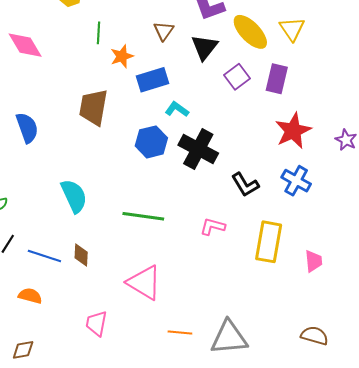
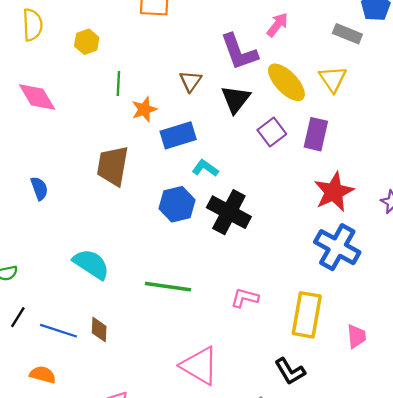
blue semicircle: (27, 128) -> (39, 188), size x0.7
blue cross: (296, 181) -> (337, 247), size x1.4
black L-shape: (245, 185) -> (290, 371), moved
cyan semicircle: (74, 196) -> (91, 264), turned -32
pink triangle: (144, 283) -> (200, 366), moved

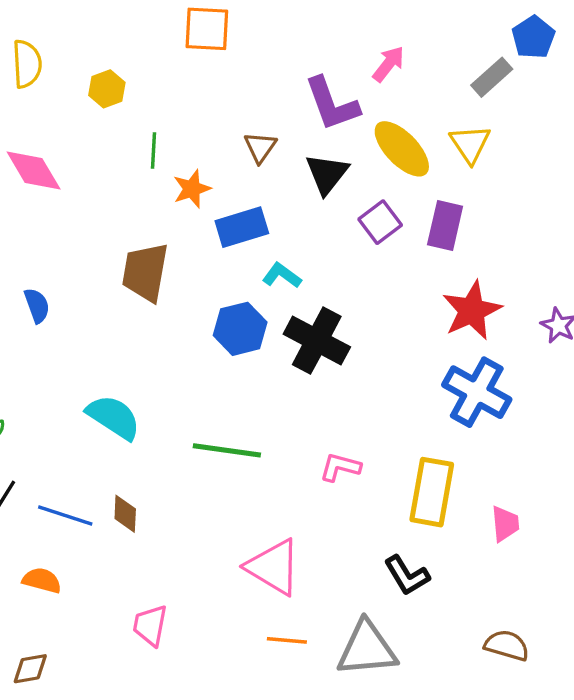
gray rectangle: (347, 34) -> (492, 77), turned -64

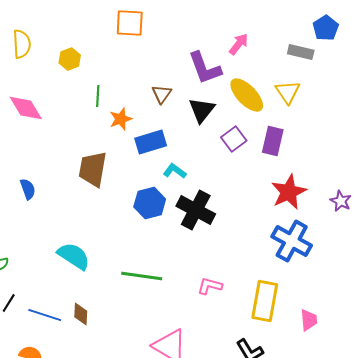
gray rectangle: (492, 77) -> (301, 52), turned 55

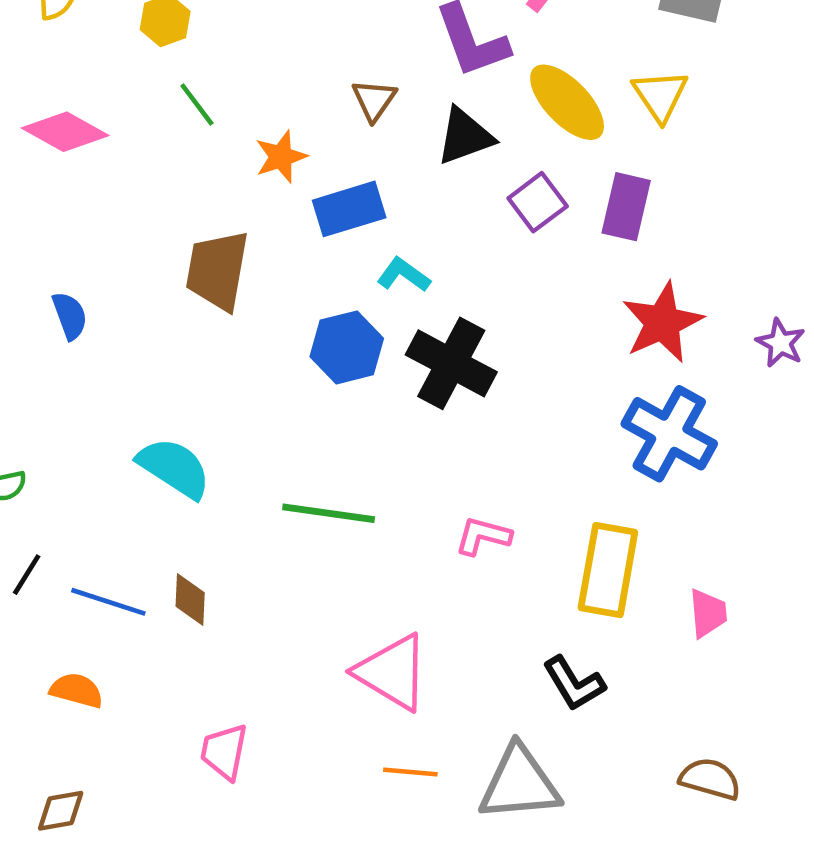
green line: (98, 96) -> (197, 105), moved, turned -40
pink diamond: (26, 108) -> (65, 132), turned -30
black triangle: (202, 110) -> (465, 136), turned 32

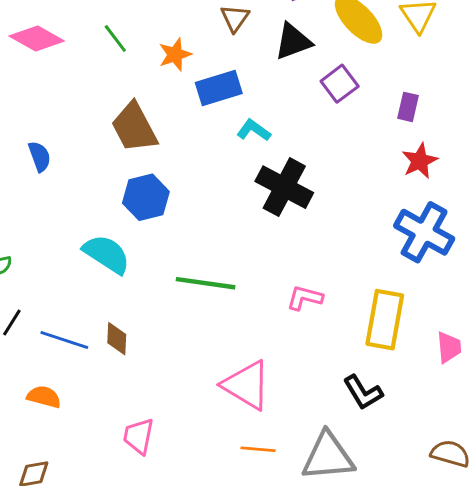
green line: (197, 105) -> (115, 39), moved
purple rectangle: (626, 207) -> (408, 107), moved, size x0.7
brown trapezoid: (217, 270) -> (134, 127), turned -38
red star: (662, 323) -> (420, 161), size x0.7
blue hexagon: (347, 347) -> (146, 197), moved

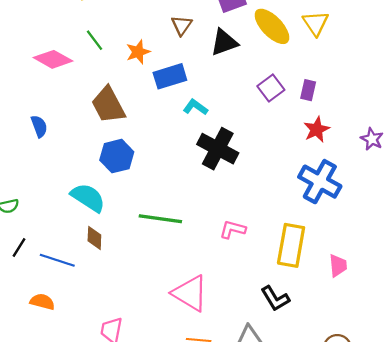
pink diamond: (37, 39) -> (53, 59), moved
purple square: (340, 84) -> (271, 88), moved
brown diamond: (117, 339) -> (94, 238), moved

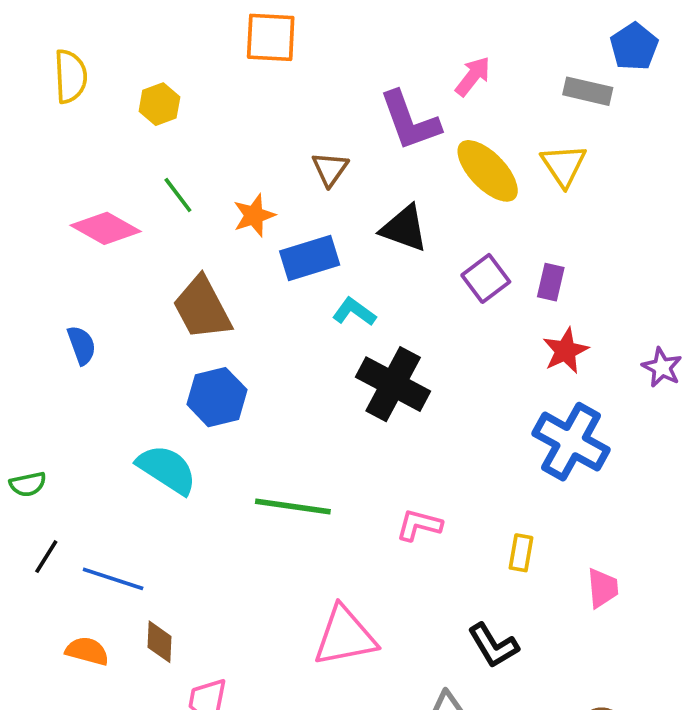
black triangle: (224, 42) -> (404, 228), moved, turned 40
brown diamond: (94, 238) -> (159, 642), moved
yellow rectangle: (291, 245) -> (521, 553), size x0.5
pink triangle: (190, 293) -> (345, 636), turned -42

